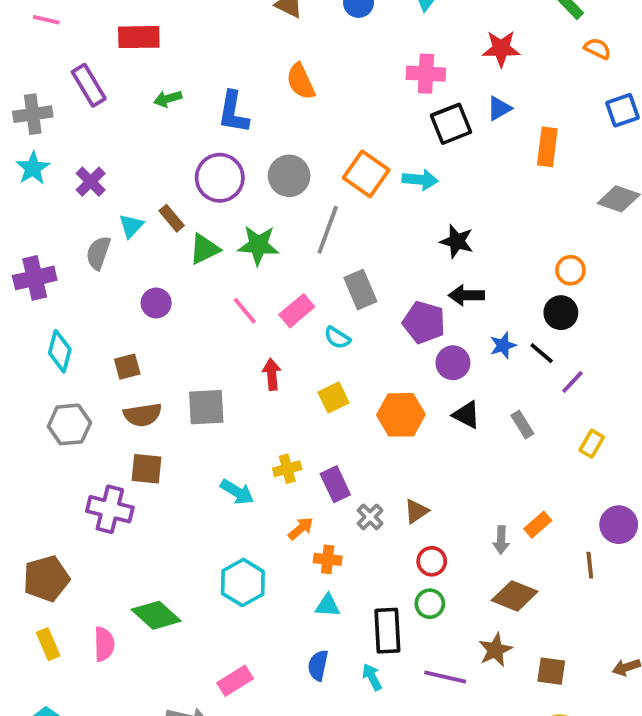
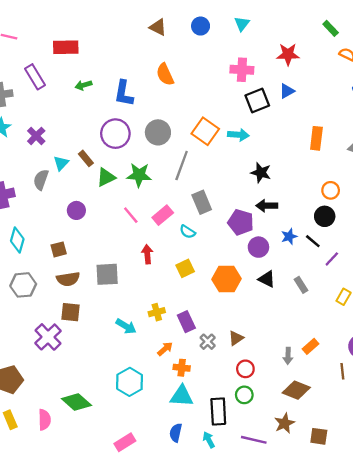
orange rectangle: (547, 147) -> (316, 138), moved
purple cross: (110, 509) -> (48, 337), turned 32
cyan triangle: (328, 606) -> (182, 396), size x1.5

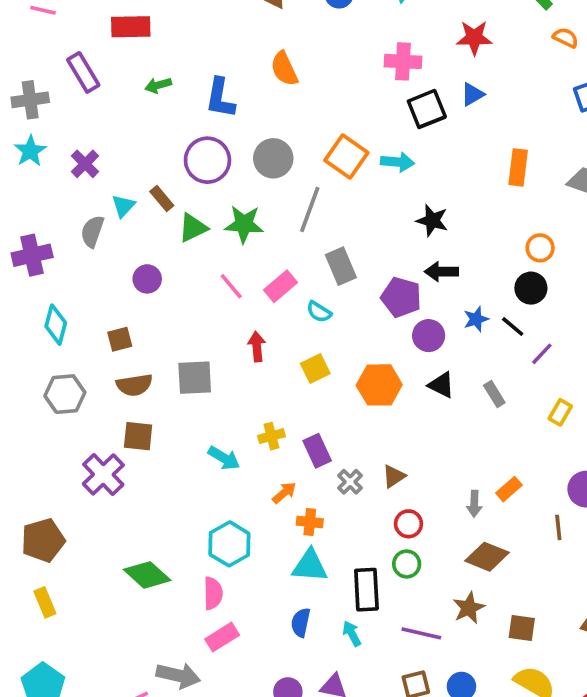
pink semicircle: (44, 420) -> (213, 593), moved

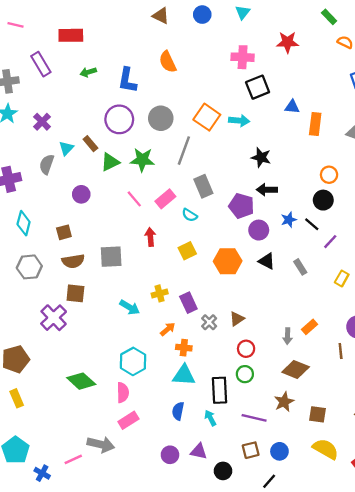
blue triangle: (472, 94) -> (292, 107), moved, turned 35

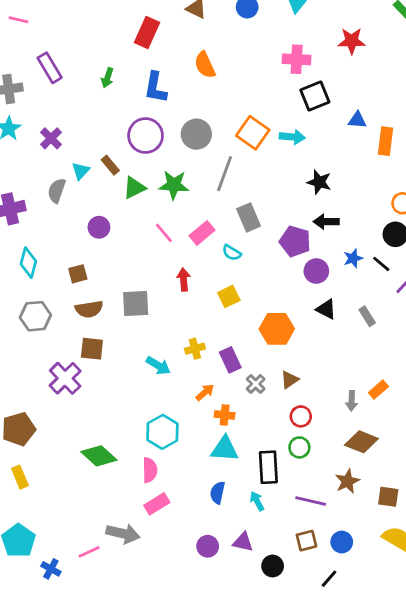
red rectangle: (71, 35) -> (147, 32), moved, turned -65
green arrow: (88, 72) -> (107, 78), turned -56
orange hexagon: (228, 261) -> (277, 329), moved

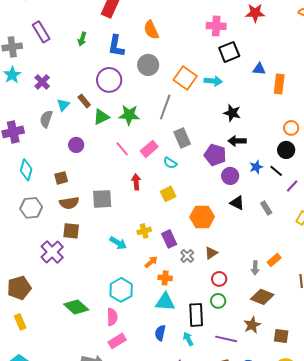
gray circle: (196, 134) -> (148, 65), moved

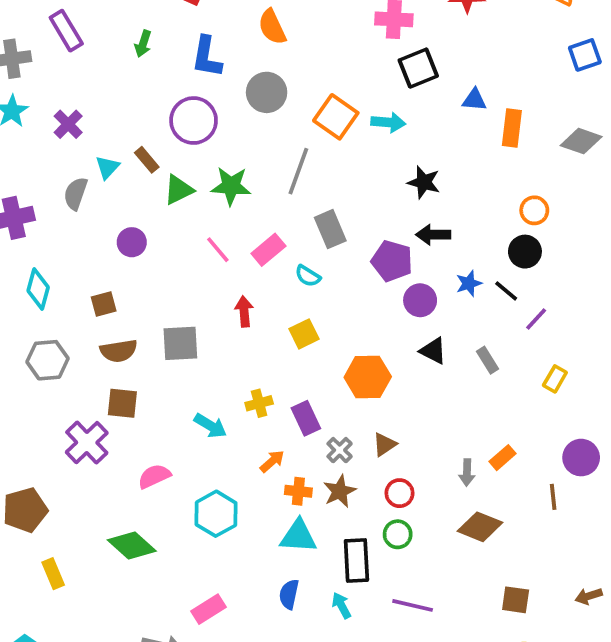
pink semicircle: (112, 317) -> (154, 476), moved, turned -114
yellow rectangle: (20, 322) -> (53, 574), moved
brown star: (252, 325) -> (340, 491), moved

